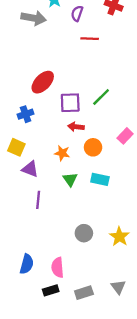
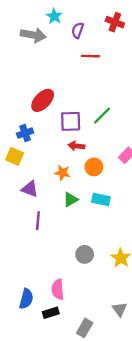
yellow square: (16, 147) -> (15, 156), moved
green triangle: (70, 179) -> (71, 200), turned 35
blue semicircle: (27, 264) -> (26, 299), moved
gray rectangle: (84, 293) -> (85, 328), moved, turned -42

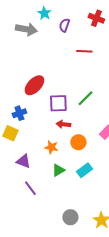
red line: (90, 56) -> (84, 51), moved
cyan rectangle: (101, 200) -> (84, 170), turned -49
purple line: (38, 221) -> (30, 188), turned -42

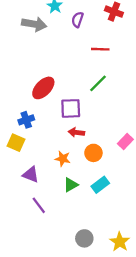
green line: (85, 98) -> (98, 83), moved

